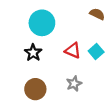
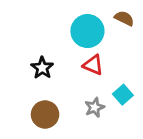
cyan circle: (42, 23) -> (87, 31), moved
cyan square: (96, 52) -> (123, 95), moved

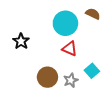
black star: (42, 68) -> (21, 41), moved
brown circle: (45, 114) -> (47, 77), moved

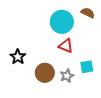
black star: (21, 41) -> (18, 57), moved
cyan square: (92, 71) -> (87, 67), turned 32

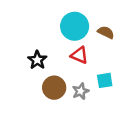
brown semicircle: (88, 13) -> (106, 32), moved
black star: (18, 57) -> (37, 60), moved

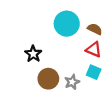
red triangle: (79, 55) -> (94, 50), moved
cyan square: (105, 80) -> (94, 72), turned 32

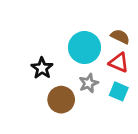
cyan circle: (67, 24) -> (84, 48), moved
gray star: (72, 82) -> (89, 83), moved

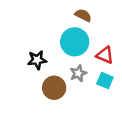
brown semicircle: (120, 37) -> (83, 15), moved
black star: (42, 68) -> (37, 60), turned 30

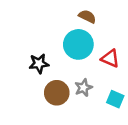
gray star: (78, 73) -> (83, 88), moved
cyan square: (105, 81) -> (115, 99), moved

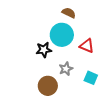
black star: (39, 64) -> (44, 50), moved
brown circle: (57, 93) -> (48, 86), moved

